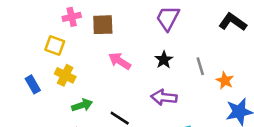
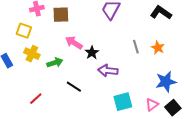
black star: (164, 60) -> (92, 53), moved
orange star: (225, 80) -> (158, 48), moved
green arrow: (82, 105) -> (55, 63), moved

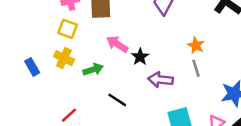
yellow square: (24, 31) -> (68, 29), moved
gray line: (136, 47) -> (196, 68), moved
orange star: (158, 48) -> (196, 45), moved

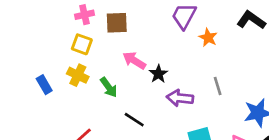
orange star: (196, 45) -> (208, 38), moved
green arrow: (93, 69) -> (109, 87), turned 72

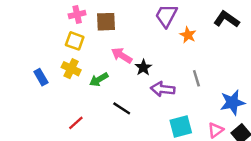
green arrow: (109, 87) -> (99, 80), turned 96

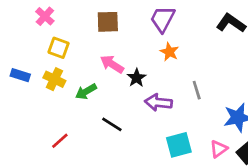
pink cross: (77, 14) -> (45, 16), moved, turned -35
brown square: (106, 22) -> (108, 22), moved
orange star: (188, 35) -> (169, 52), moved
blue rectangle: (41, 77) -> (20, 75), moved, turned -42

